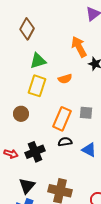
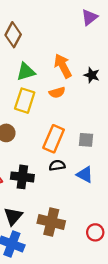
orange arrow: (79, 47) -> (63, 66), moved
gray square: (86, 113) -> (86, 140), moved
black cross: (35, 152) -> (22, 177), turned 30

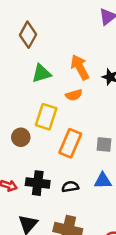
yellow rectangle: (25, 101) -> (46, 117), moved
black semicircle: (57, 165) -> (70, 187), moved
blue triangle: (85, 175) -> (103, 181), turned -30

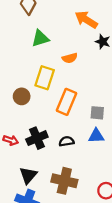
orange arrow: (80, 67) -> (86, 20), moved, turned -30
gray square: (104, 144) -> (97, 113), moved
black cross: (38, 183) -> (37, 138), turned -30

